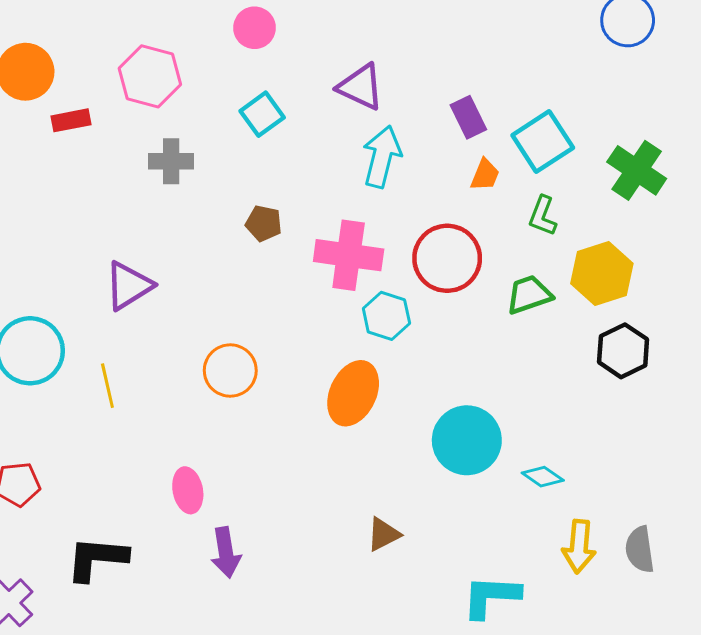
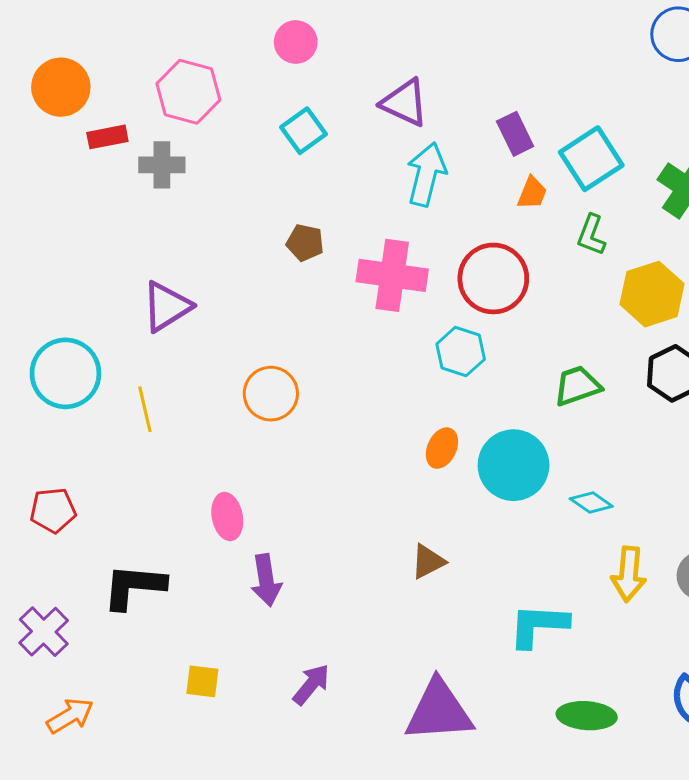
gray cross: (171, 161) -> (162, 165), moved
green trapezoid: (529, 295) -> (577, 386), moved
cyan hexagon: (386, 316) -> (461, 352), moved
orange ellipse: (353, 393) -> (442, 448), moved, size x0.6

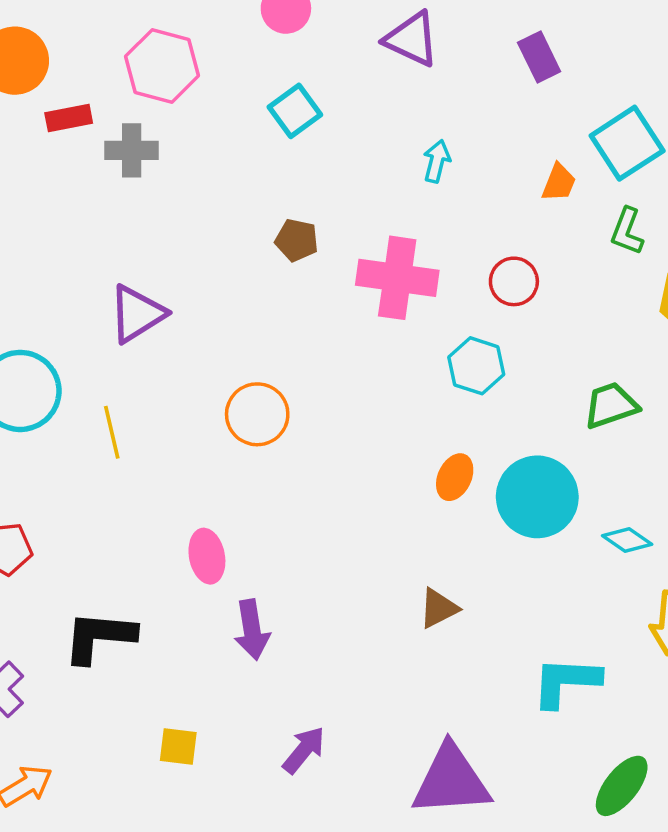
purple triangle: (405, 103) -> (412, 39), moved
purple rectangle: (515, 134) -> (539, 57), moved
cyan arrow: (426, 174) -> (437, 161), size x0.6
red circle: (493, 278) -> (514, 281), size x0.6
green ellipse: (587, 716) -> (622, 786), turned -56

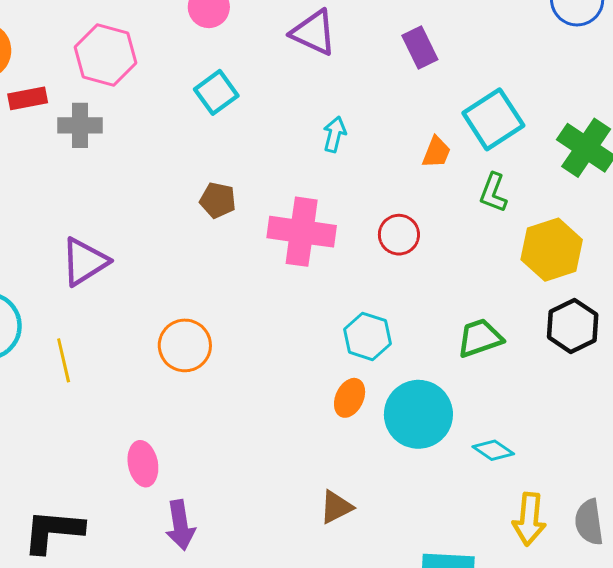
cyan hexagon: (476, 366) -> (368, 336), moved

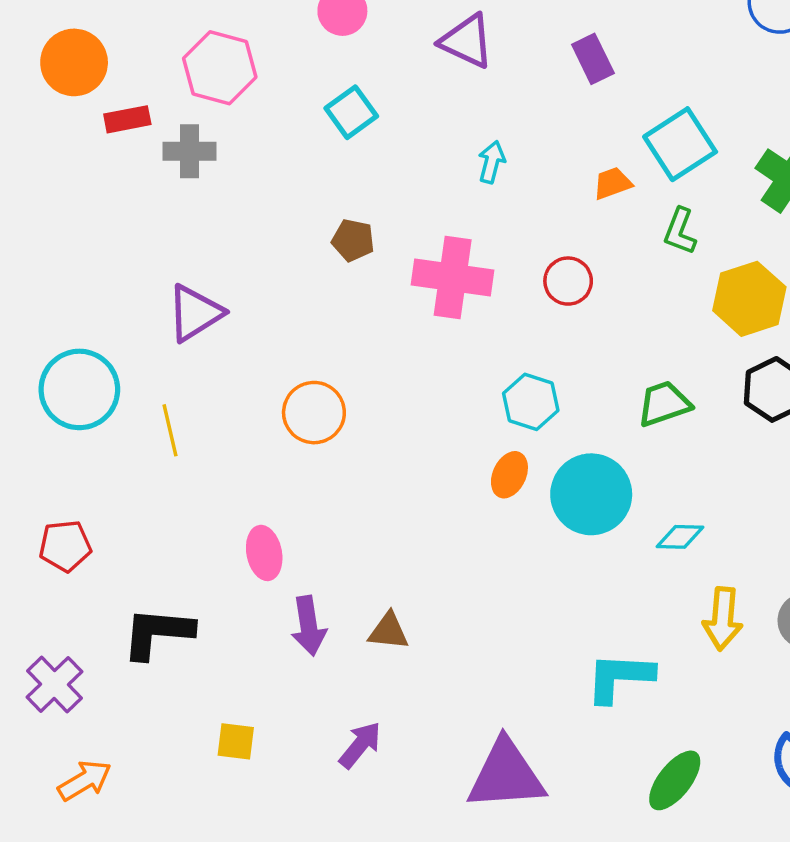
orange trapezoid: (436, 152) -> (613, 183), turned -132
cyan diamond: (493, 450) -> (680, 537), turned -33
brown triangle: (336, 507) -> (389, 631), moved, turned 33

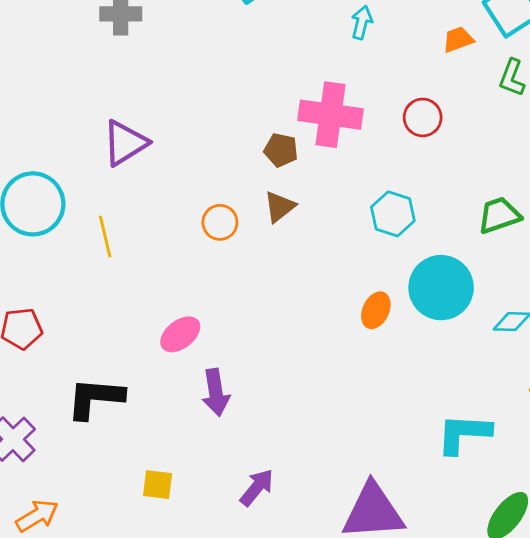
brown pentagon: (353, 240) -> (281, 150), moved
orange circle: (314, 413) -> (220, 222), size x0.7
orange ellipse: (509, 475) -> (376, 310), moved
pink ellipse: (264, 553) -> (180, 334), turned 63
brown triangle: (389, 631) -> (279, 207), moved, turned -44

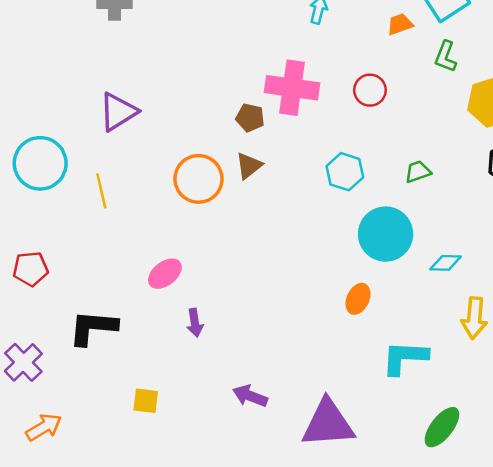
green trapezoid: (499, 215) -> (418, 172), moved, size x0.7
orange circle: (220, 222) -> (198, 179), size x1.6
orange ellipse: (376, 310) -> (358, 299), moved
purple arrow: (216, 392) -> (195, 323), size x0.7
purple arrow: (257, 487) -> (250, 396), moved, turned -108

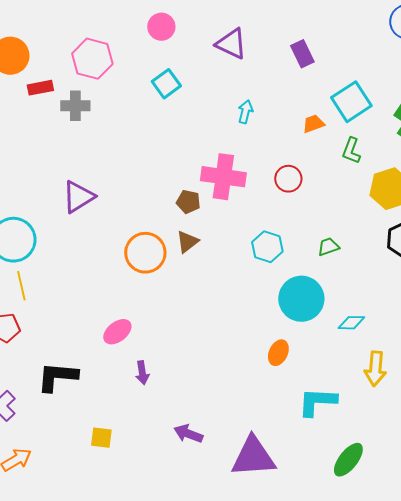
yellow line: (101, 191) -> (21, 286), moved

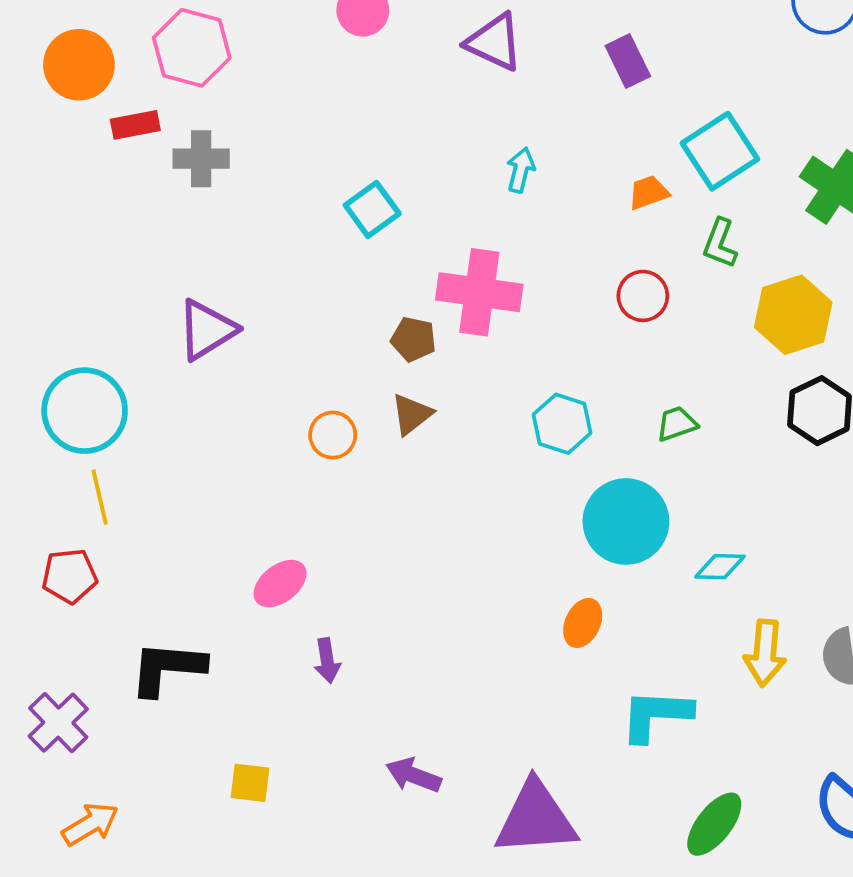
pink hexagon: (92, 59) -> (192, 48), moved
cyan square: (166, 84) -> (372, 209), moved
red circle: (288, 179) -> (643, 296), moved
orange circle: (145, 253) -> (333, 435), size x0.6

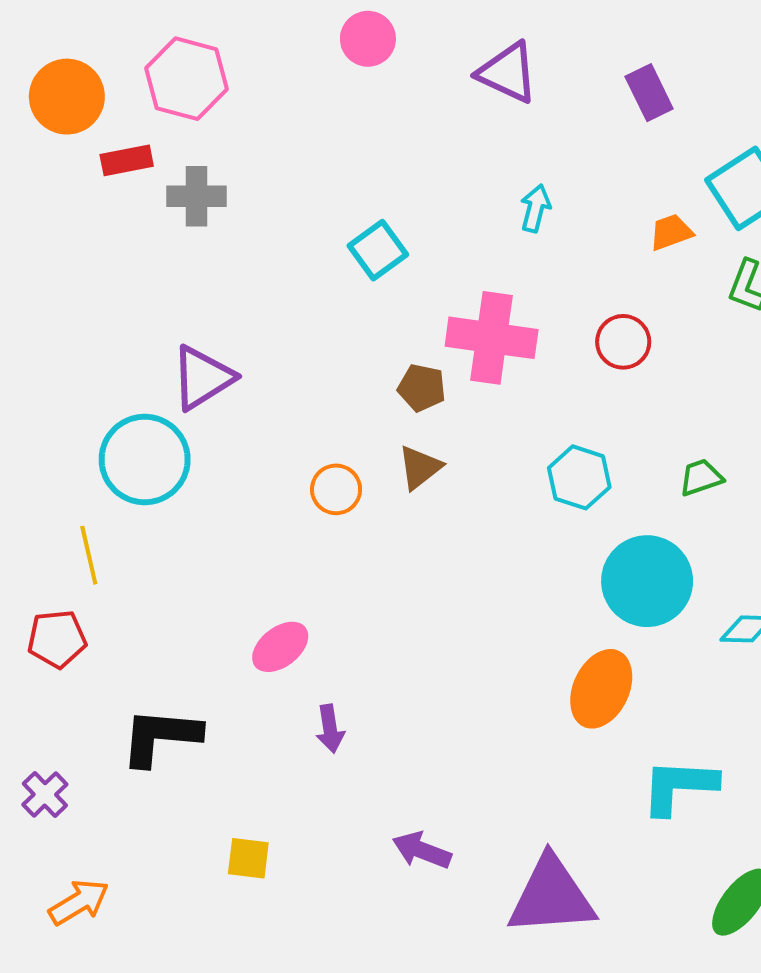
red circle: (643, 296) -> (623, 342), moved
cyan circle: (85, 411) -> (145, 459), moved
orange ellipse: (583, 623) -> (601, 689), size x1.5
purple cross: (58, 723) -> (45, 794), size x0.7

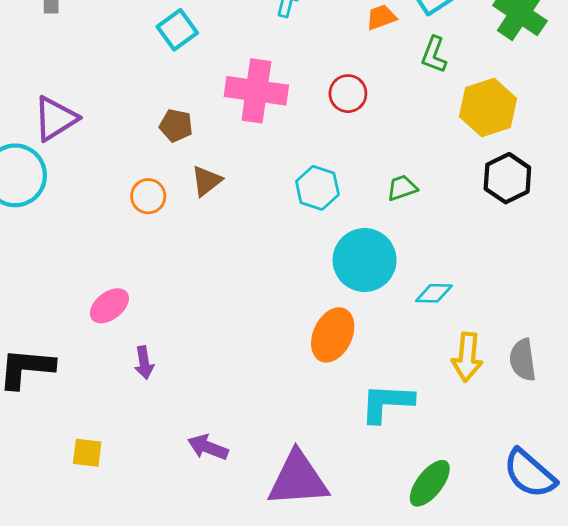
brown pentagon: (422, 388) -> (176, 125), moved

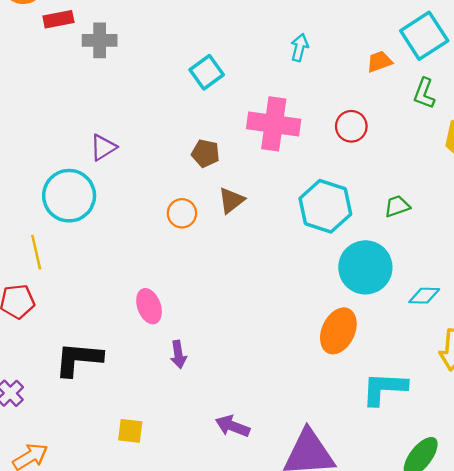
purple triangle: (55, 119) -> (103, 147), size x0.7
cyan hexagon: (317, 188) -> (325, 206), size x1.4
pink ellipse: (109, 306) -> (149, 306), turned -72

